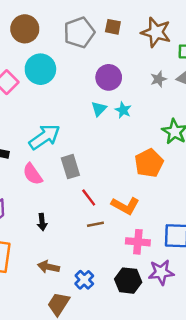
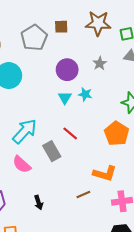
gray star: (158, 79) -> (100, 63), moved
red line: (89, 198) -> (70, 133), moved

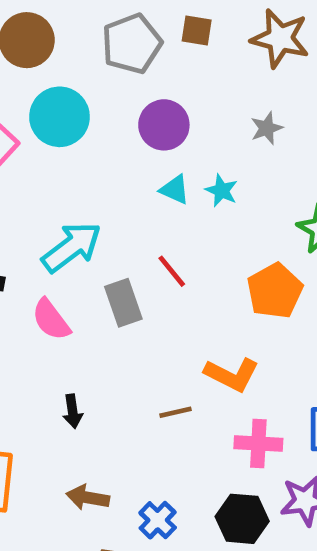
purple circle: (67, 70) -> (164, 125), moved
cyan triangle: (65, 98) -> (175, 190), turned -48

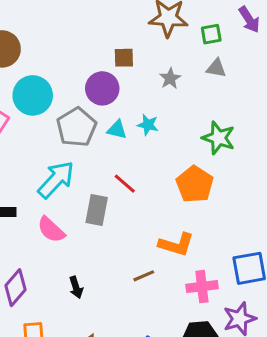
brown square: (197, 31) -> (124, 58), moved
gray pentagon: (132, 44) -> (76, 127), moved
gray rectangle: (123, 303) -> (97, 210), turned 40

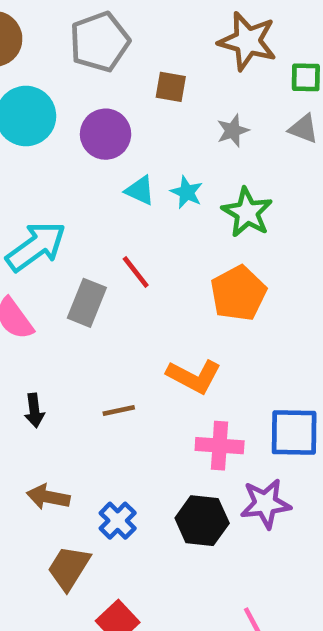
purple circle: (102, 88) -> (106, 134), moved
gray pentagon: (76, 127) -> (100, 42), moved
green star: (219, 138) -> (247, 212), moved
brown line: (144, 276) -> (119, 411), moved

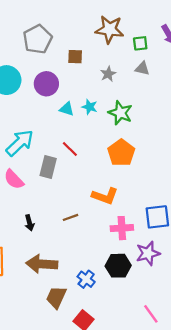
brown arrow: (48, 497) -> (42, 264), size x1.5
blue cross: (118, 521) -> (86, 279), moved

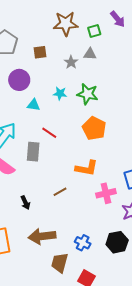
gray triangle: (142, 68) -> (90, 54), moved
cyan triangle: (67, 109) -> (34, 105), moved
black hexagon: (118, 266) -> (117, 242), moved

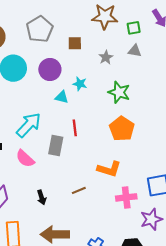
gray triangle: (90, 54) -> (135, 51), moved
cyan star: (60, 93) -> (80, 84), moved
red line: (49, 133) -> (75, 128), turned 42

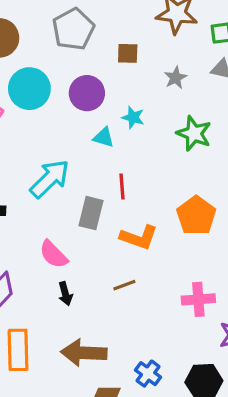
orange pentagon: (122, 129) -> (196, 216), moved
pink semicircle: (25, 159) -> (54, 254), moved
orange L-shape: (109, 169) -> (139, 237), moved

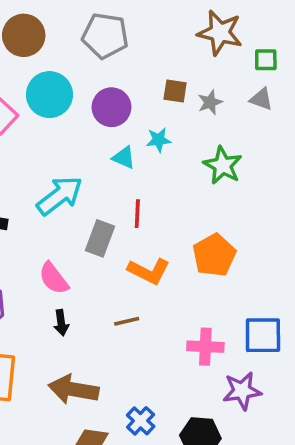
gray pentagon: (73, 29) -> (105, 36), turned 30
brown square: (128, 53) -> (175, 91), moved
cyan star: (133, 117) -> (159, 140), turned -30

